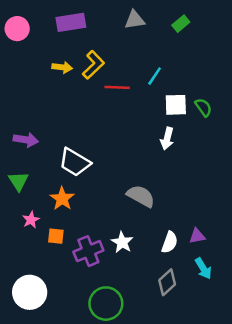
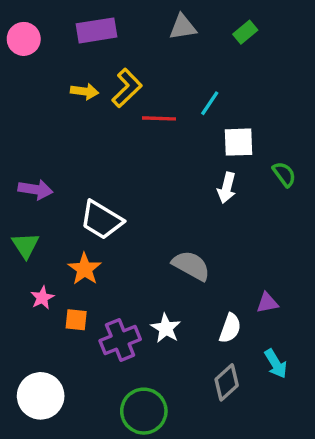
green semicircle: (203, 107) -> (284, 174), moved
purple triangle: (197, 236) -> (267, 303), moved

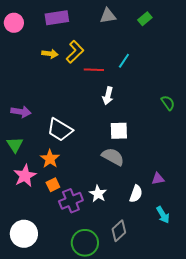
white square: (239, 142) -> (119, 131), moved
white arrow: (227, 188) -> (108, 96), moved
pink star: (42, 298) -> (25, 176), size x1.6
orange square: (76, 320) -> (53, 185), moved, turned -32
gray diamond: (227, 382) -> (119, 231), moved

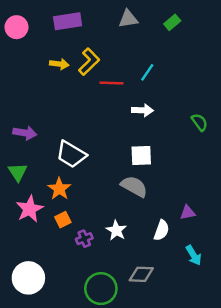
white arrow: (108, 96) -> (142, 110), moved, turned -102
purple cross: (71, 201) -> (84, 239), size x0.6
gray diamond: (119, 231) -> (141, 274), turned 45

